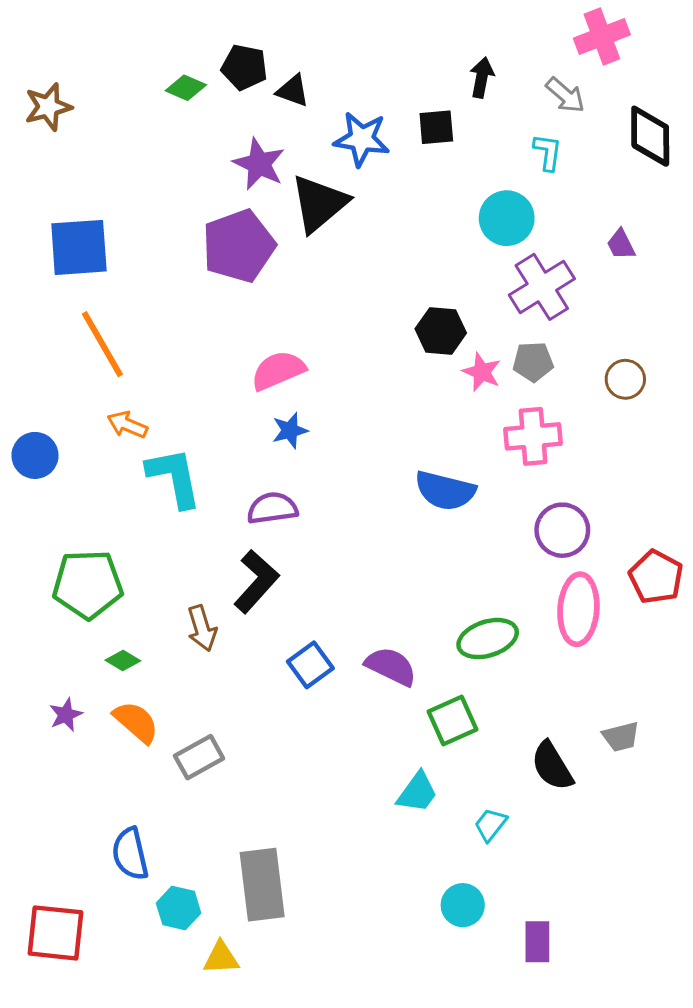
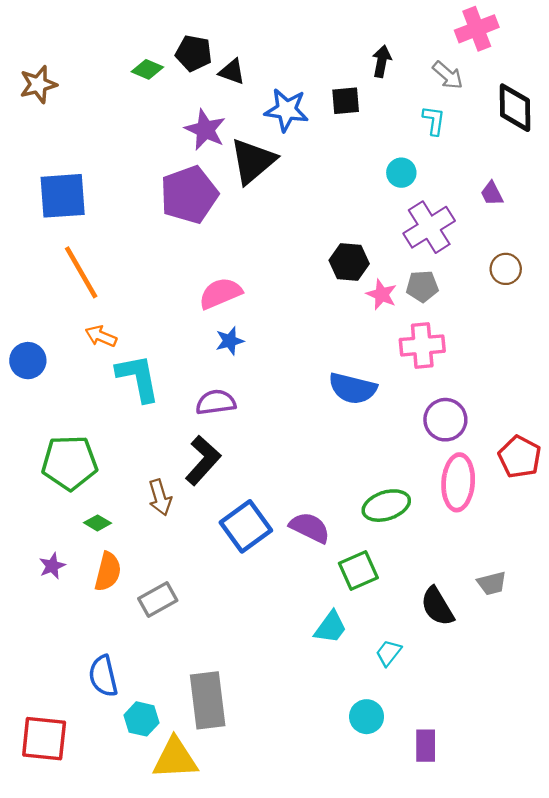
cyan circle: (507, 218) -> (401, 173), size x0.7
brown circle: (625, 379) -> (506, 269), moved
blue square: (310, 665) -> (246, 526), size x1.4
orange semicircle: (136, 722) -> (108, 572), turned 63
yellow triangle: (221, 958) -> (175, 758), size x1.6

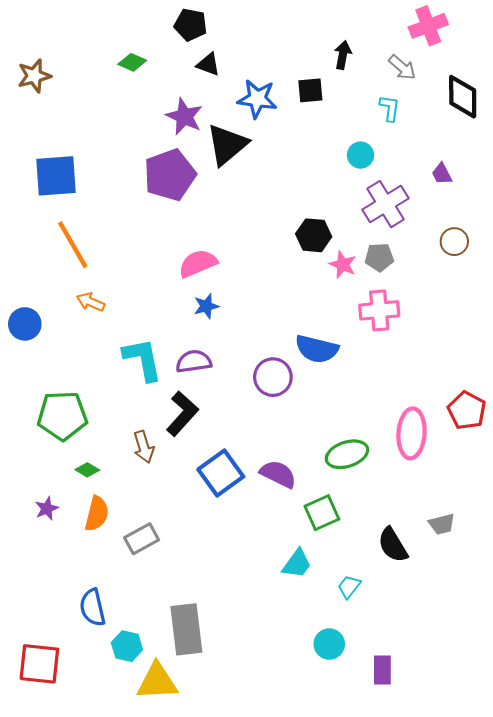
black pentagon: (194, 53) -> (191, 25), moved
cyan L-shape: (138, 378) -> (143, 359), moved
purple circle: (445, 420) -> (273, 377), moved

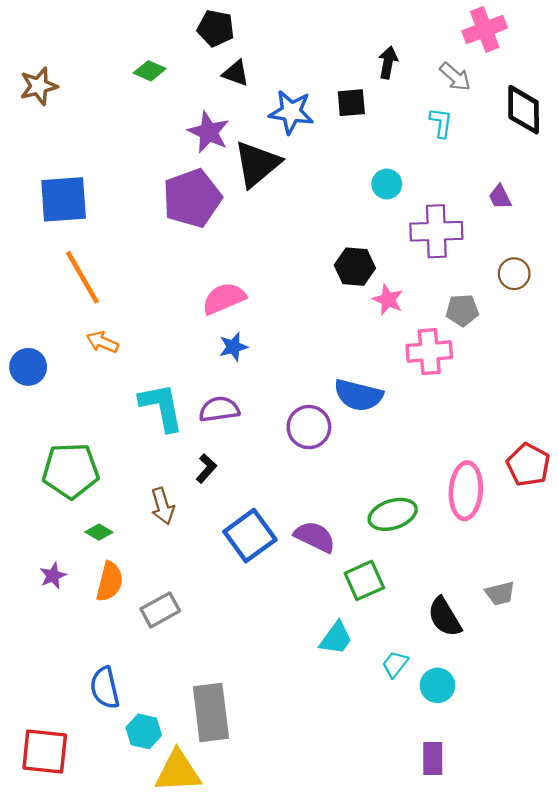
cyan circle: (360, 155) -> (387, 184), moved
purple cross: (386, 204) -> (436, 231), turned 30
gray pentagon: (379, 257) -> (462, 310), moved
black L-shape: (182, 414) -> (206, 468), size x0.6
cyan circle: (329, 644) -> (437, 685), moved

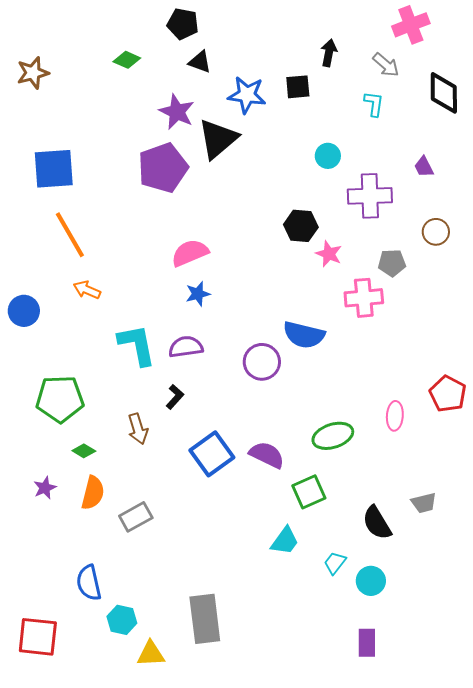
pink ellipse: (466, 491) -> (395, 416), size x0.6
gray rectangle: (211, 713) -> (205, 619), moved
yellow triangle: (178, 772) -> (151, 654), size x0.7

